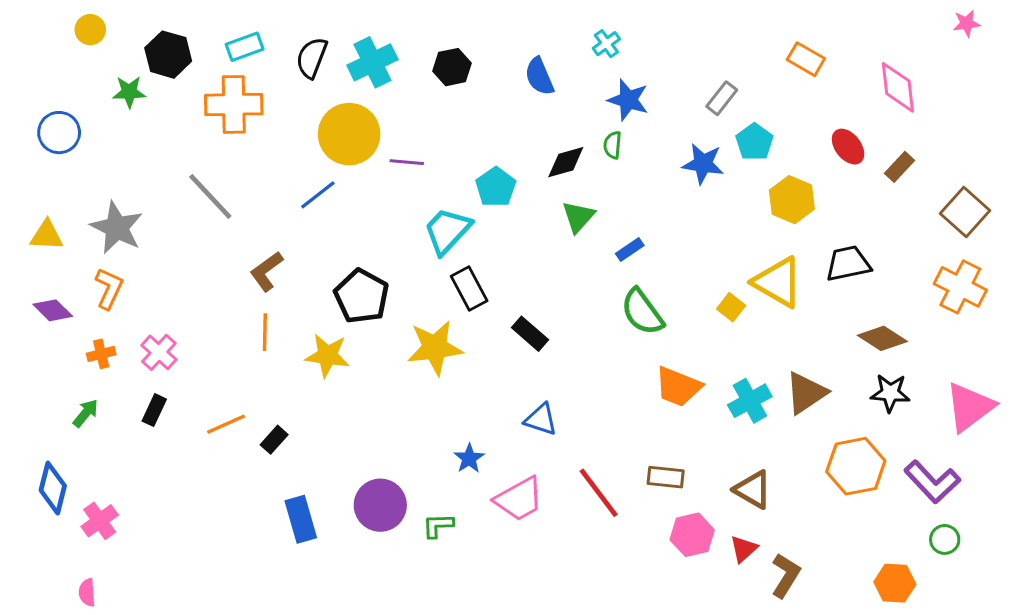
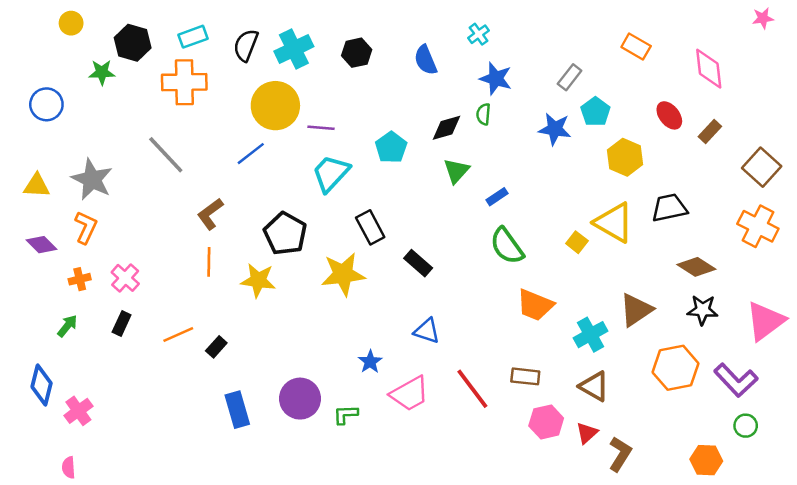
cyan trapezoid: (447, 231) -> (331, 173), moved
cyan cross: (750, 401) -> (591, 335), moved

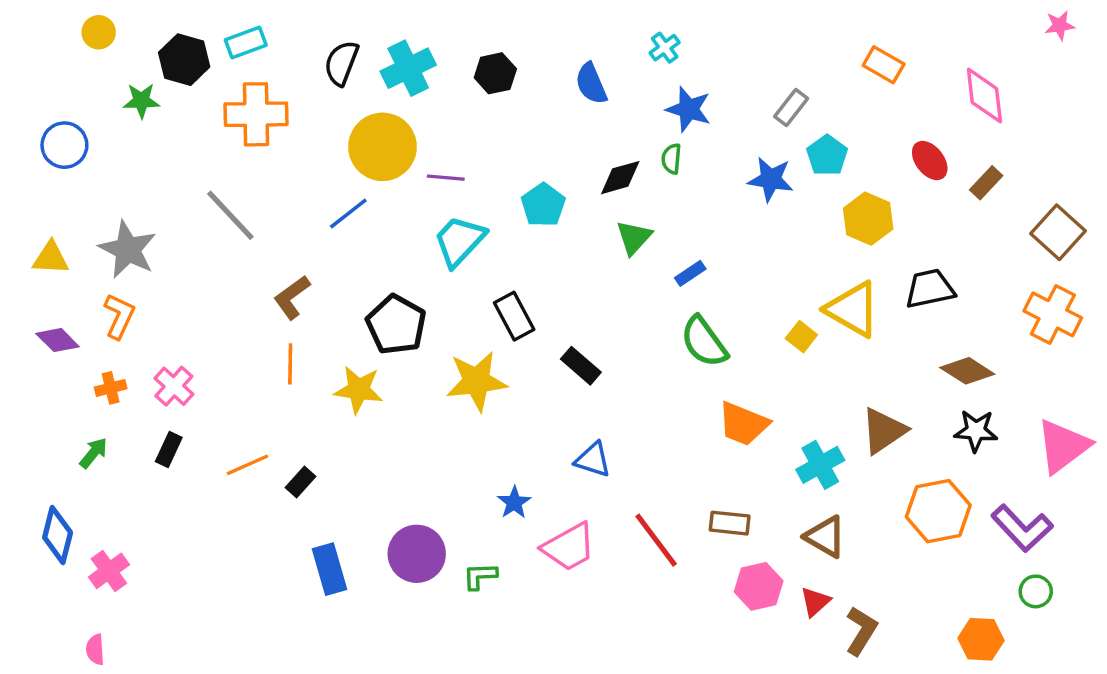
cyan rectangle: (193, 37) -> (246, 43), moved

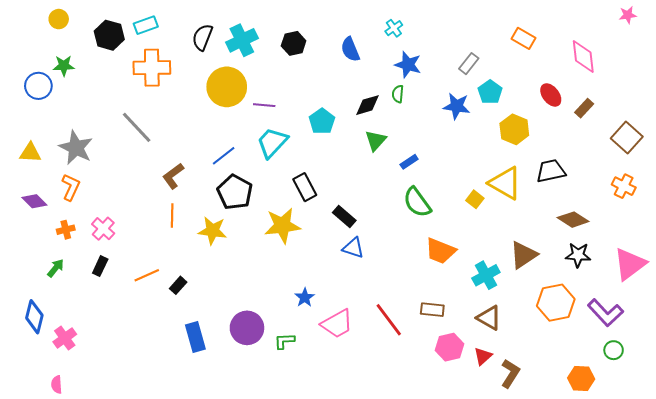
green star: (141, 101) -> (64, 66), moved
blue line: (348, 214) -> (224, 156), moved
orange cross: (1053, 314) -> (624, 186), size x0.7
blue triangle: (593, 460) -> (353, 248), moved

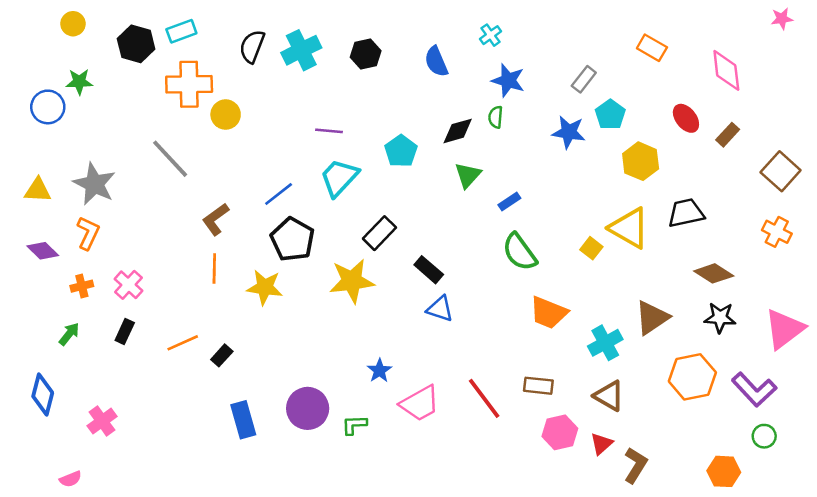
yellow circle: (227, 87) -> (226, 115), moved, size x0.6
black rectangle: (305, 187) -> (379, 233), turned 72
pink cross: (65, 338) -> (102, 421), moved
pink semicircle: (57, 385) -> (70, 479), turned -108

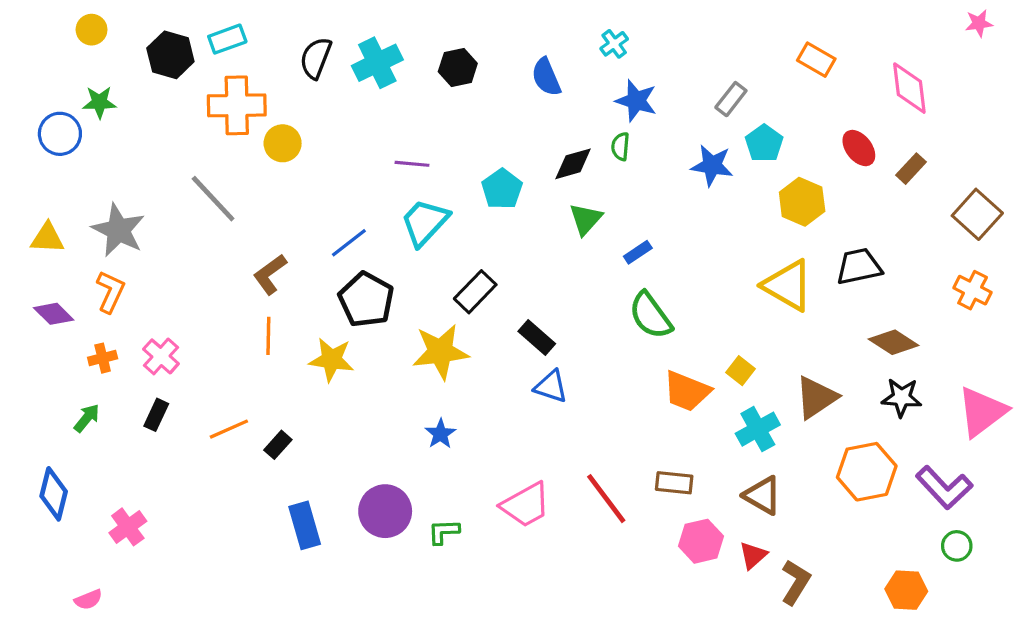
yellow square: (591, 248) -> (740, 371), moved
blue star: (379, 371) -> (440, 434), moved

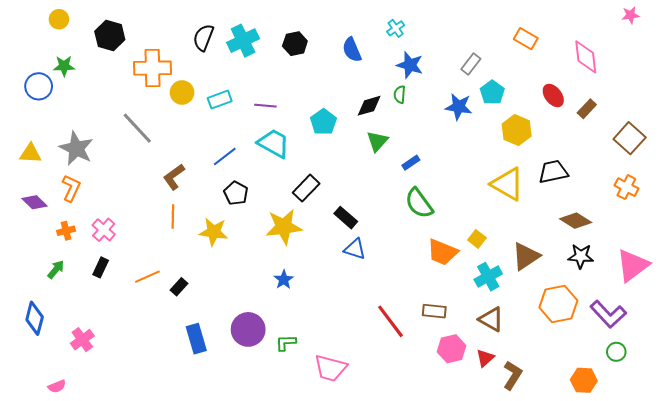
cyan rectangle: (227, 39) -> (220, 100), moved
cyan trapezoid: (425, 222) -> (274, 143), turned 76
black pentagon: (366, 300) -> (236, 193), size x0.7
pink trapezoid: (526, 505) -> (331, 368), moved, turned 44

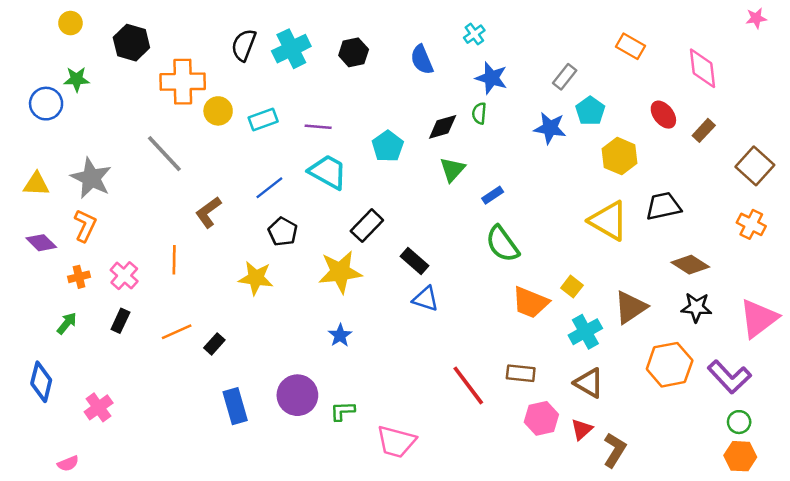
orange line: (173, 217) -> (174, 260), moved
orange hexagon: (584, 380) -> (740, 456), moved

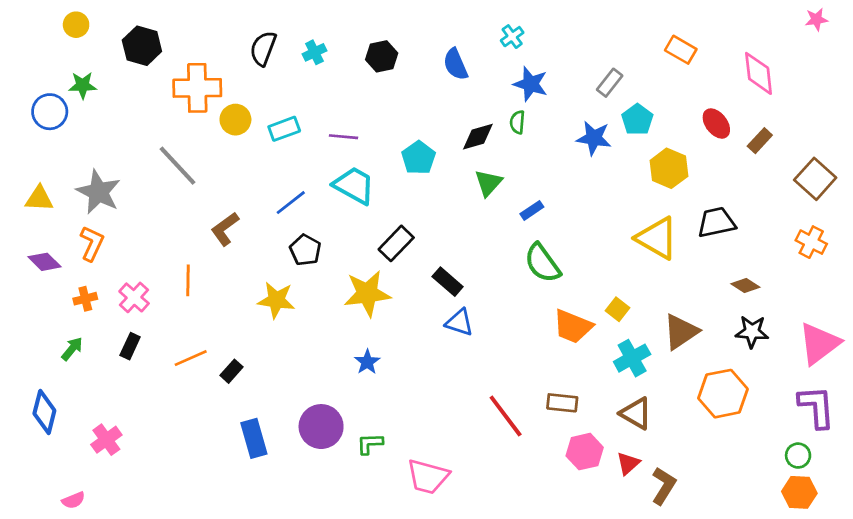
cyan cross: (291, 49) -> (315, 52), size x0.6
brown diamond: (690, 265) -> (745, 286), size x0.7
purple L-shape: (729, 377) -> (816, 407), moved, turned -141

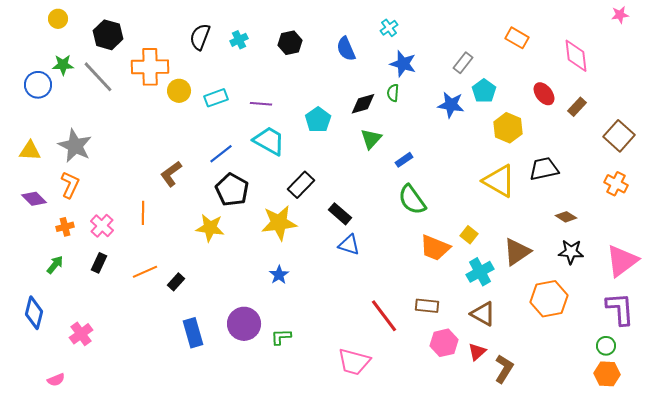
gray line: (177, 166) -> (98, 77), moved
black pentagon: (305, 250) -> (232, 190), size x1.4
pink trapezoid: (428, 477) -> (354, 362), moved

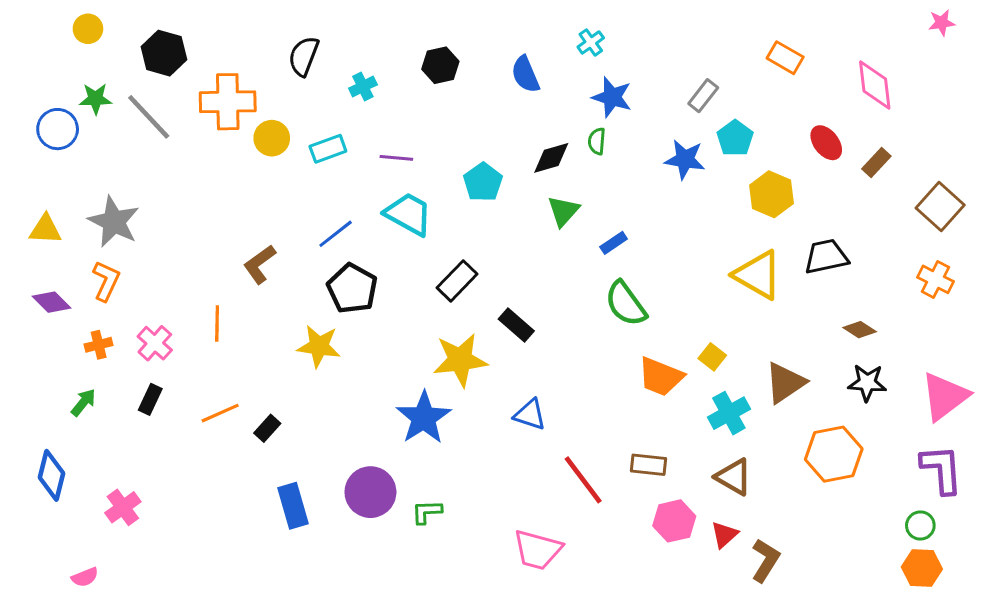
cyan cross: (239, 40) -> (363, 87), moved
yellow star: (279, 223) -> (460, 360), moved
blue triangle: (349, 245) -> (530, 415), moved
blue star: (279, 275) -> (424, 418), size x1.8

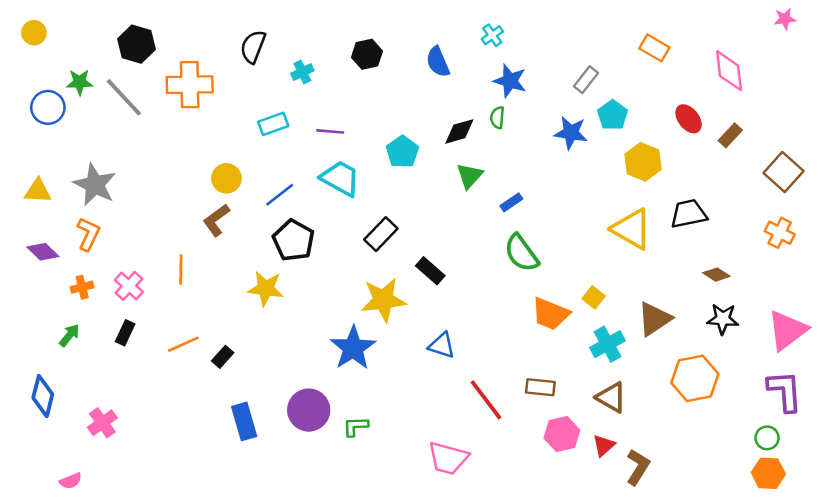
yellow circle: (88, 29) -> (34, 33), moved
yellow circle: (272, 138) -> (226, 178), moved

